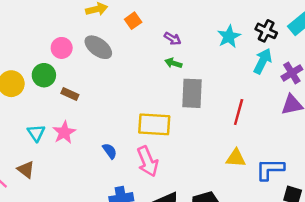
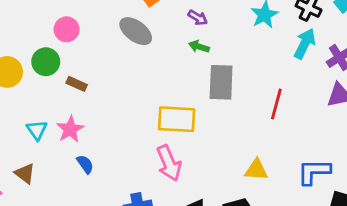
gray ellipse: (98, 47) -> (136, 31), moved
blue semicircle: (110, 151) -> (85, 164), moved
yellow triangle: (236, 158) -> (256, 170), moved

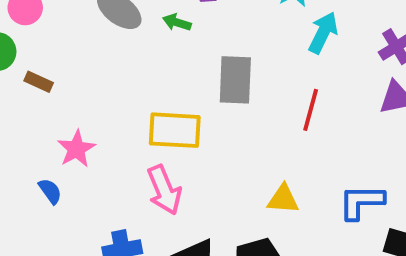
cyan arrow: (305, 44) -> (323, 33), moved
green arrow: (199, 47) -> (177, 22), moved
pink star: (70, 129) -> (76, 149), moved

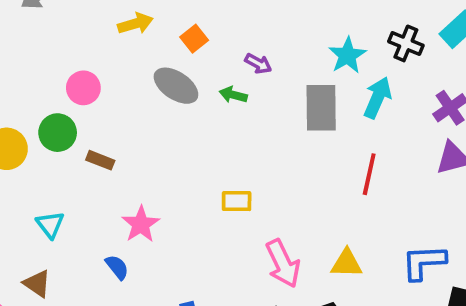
gray rectangle: (235, 80) -> (321, 108), moved
yellow rectangle: (175, 130) -> (237, 201), size x0.6
pink arrow: (164, 190) -> (283, 263), moved

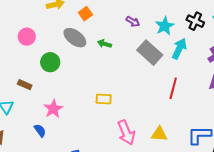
purple arrow: (258, 64) -> (133, 22), moved
gray rectangle: (321, 108) -> (150, 53), turned -50
green circle: (58, 133) -> (50, 62), moved
brown rectangle: (100, 160) -> (25, 85), moved

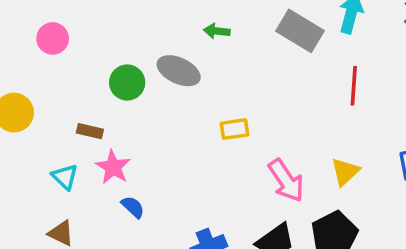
pink circle: (27, 37) -> (53, 38), moved
gray ellipse: (75, 38) -> (179, 71), moved
pink star: (53, 109) -> (113, 167), moved
yellow triangle: (159, 134) -> (345, 172), turned -36

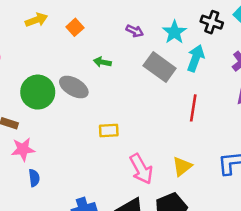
green circle: (127, 83) -> (38, 92), size x1.4
pink star: (113, 167) -> (23, 149), turned 30
blue semicircle: (133, 207) -> (34, 178), turned 35

